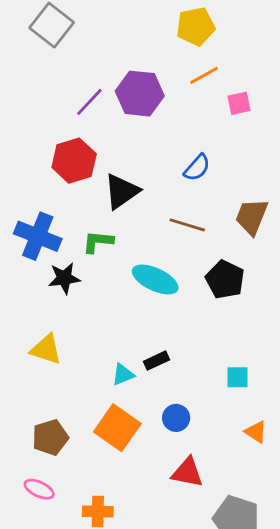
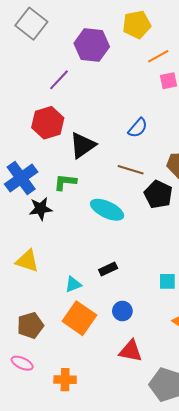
orange line: (204, 75) -> (158, 56), moved
purple hexagon: (140, 94) -> (92, 45), moved
blue cross: (38, 236) -> (21, 178), turned 32
black pentagon: (225, 279) -> (158, 194), moved
cyan triangle: (123, 375) -> (73, 284), moved

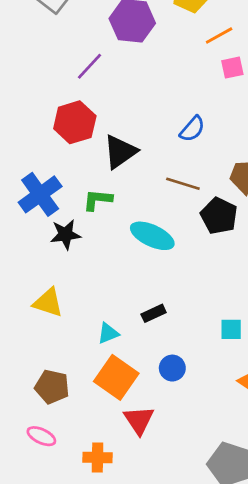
brown pentagon: (30, 325) -> (52, 387), turned 30
red triangle: (131, 351) -> (139, 420), moved, turned 45

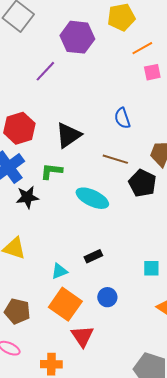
red hexagon: (75, 122) -> (19, 128), moved
blue semicircle: (192, 129) -> (122, 118), turned 120

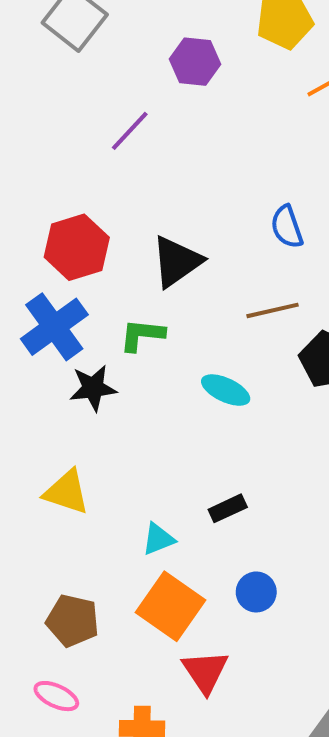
purple hexagon: (77, 37) -> (195, 62), size x0.7
brown line: (115, 159) -> (273, 310), turned -30
cyan ellipse: (92, 198) -> (226, 390), size x0.7

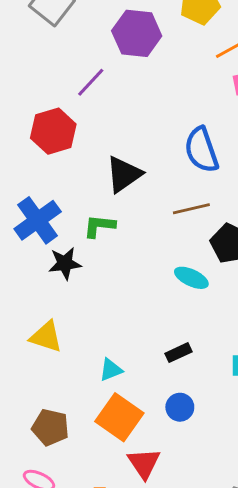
purple hexagon: (195, 62) -> (137, 33), size x1.4
blue semicircle: (287, 227) -> (201, 150), size x1.5
red hexagon: (77, 247) -> (53, 131), moved
cyan ellipse: (226, 390) -> (191, 278), moved
black rectangle: (228, 508) -> (178, 353), moved

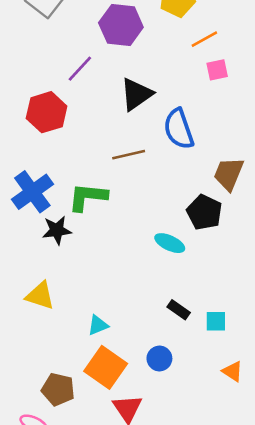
black triangle: (124, 174) -> (136, 94), moved
brown line: (191, 209) -> (129, 155), moved
green L-shape: (99, 226) -> (88, 197), size x1.4
black rectangle: (178, 353) -> (179, 310), moved, turned 60
brown pentagon: (50, 427) -> (58, 389), moved

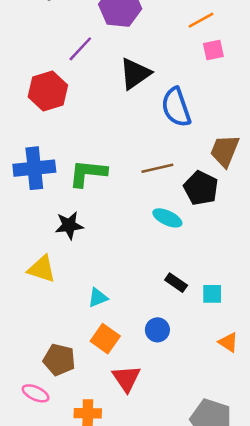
brown line: (129, 155) -> (157, 168), moved
blue cross: (32, 192) -> (34, 168), turned 30
black star: (57, 230) -> (69, 225), moved
orange square: (106, 367) -> (105, 339), size x0.7

